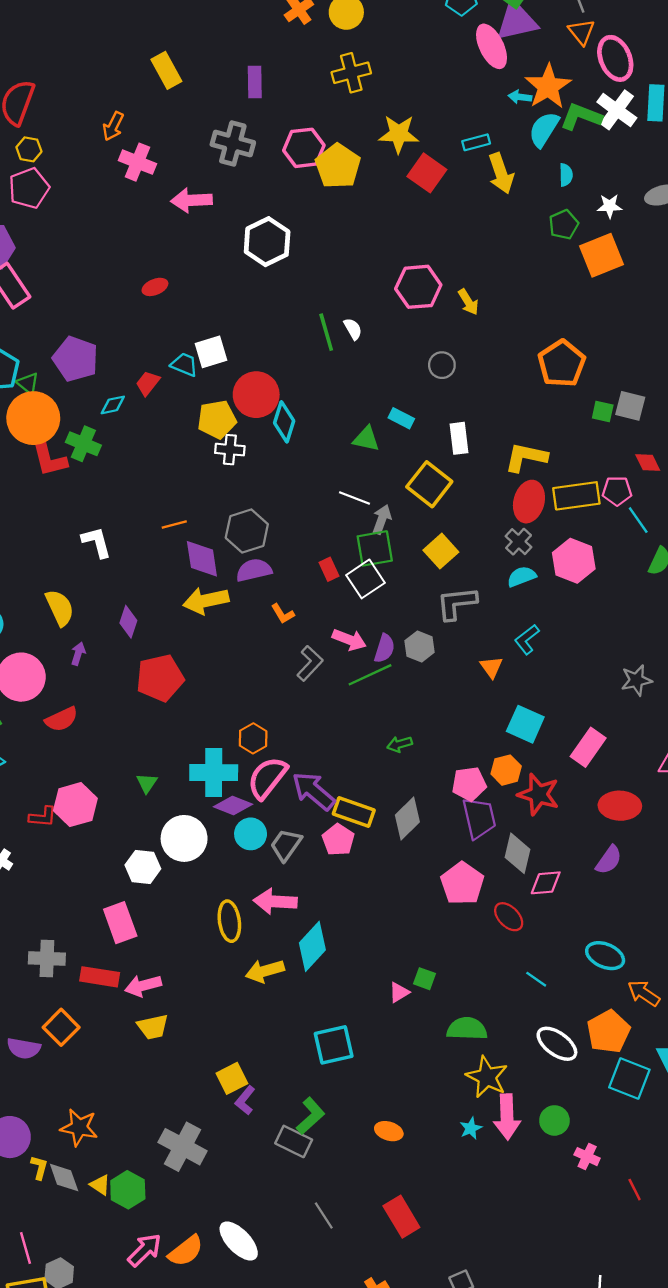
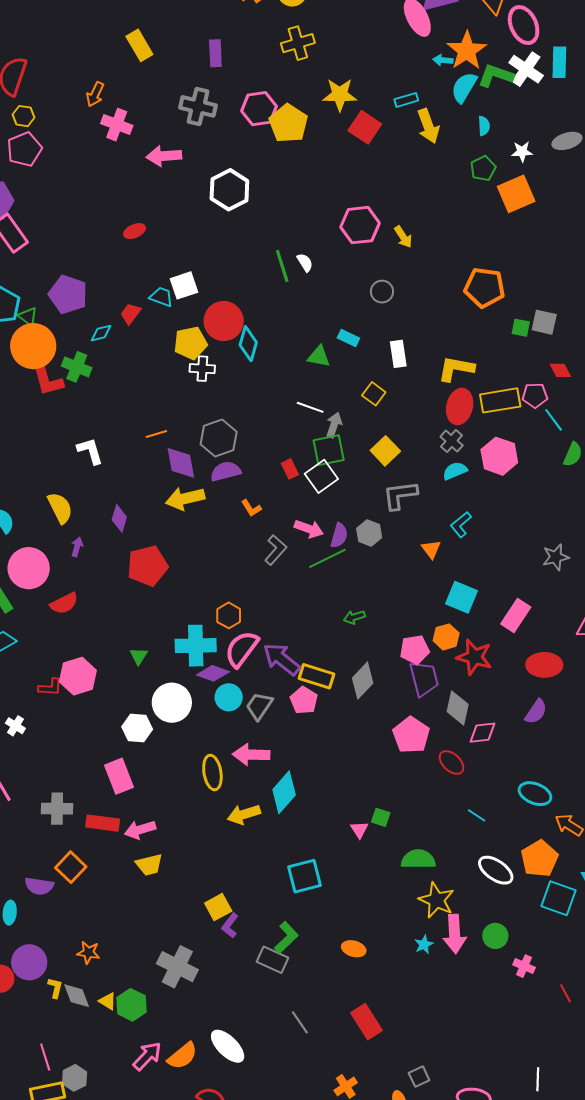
orange pentagon: (562, 364) -> (485, 288), turned -30
yellow square: (429, 484) -> (374, 394), size x0.6
pink triangle: (399, 992) -> (359, 830), turned -30
orange star: (79, 1127) -> (88, 953), size x0.7

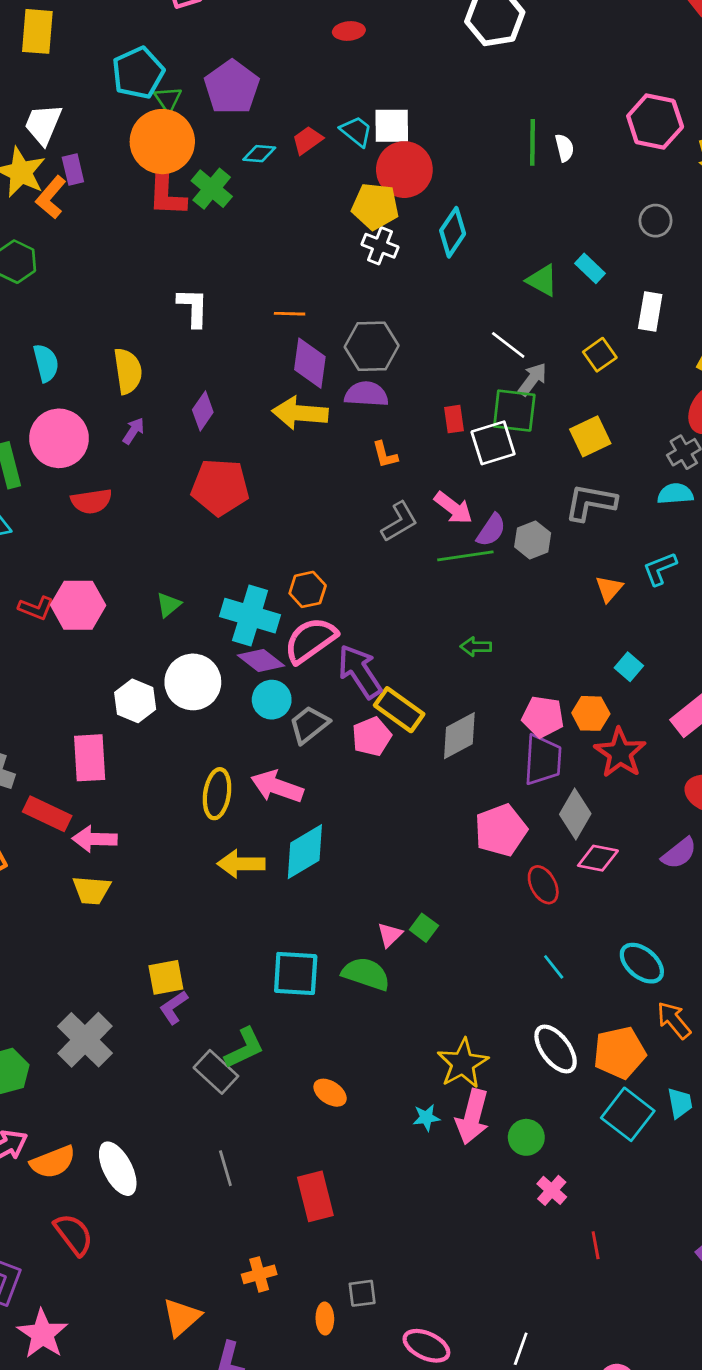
red circle: (224, 321) -> (404, 170), moved
cyan square: (462, 597) -> (629, 667), size x0.6
green semicircle: (418, 859) -> (366, 974), moved

